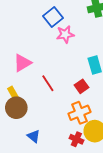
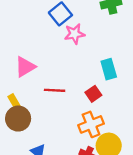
red line: (48, 83) -> (55, 90), turned -54

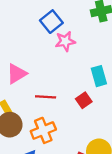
orange cross: (91, 124) -> (43, 130), moved

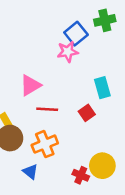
blue square: (51, 22) -> (76, 34), moved
pink triangle: (17, 74) -> (30, 85), moved

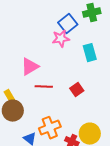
cyan rectangle: (102, 88) -> (90, 53), moved
orange cross: (45, 144) -> (50, 128), moved

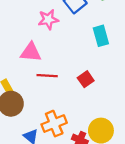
pink star: (61, 39) -> (48, 19), moved
pink triangle: (30, 67) -> (31, 52), turned 36

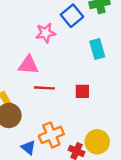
red square: (86, 79) -> (82, 91), turned 35

